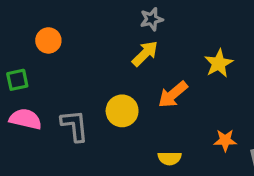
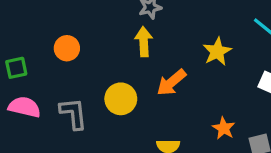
orange circle: (48, 40) -> (67, 48), moved
yellow arrow: (145, 54) -> (144, 42), turned -48
orange star: (225, 140) -> (224, 128), turned 30

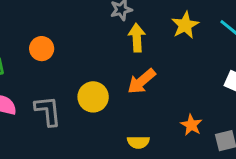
yellow arrow: (144, 42) -> (137, 38), moved
yellow star: (217, 51) -> (185, 25), moved

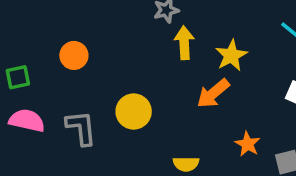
yellow star: (185, 25) -> (231, 55), moved
orange arrow: (141, 81) -> (213, 93), moved

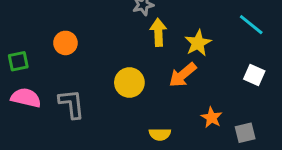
yellow circle: (134, 112) -> (129, 83), moved

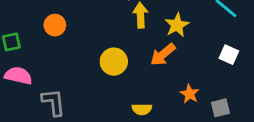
gray L-shape: (72, 104) -> (53, 102), moved

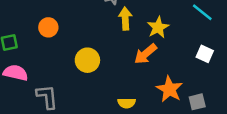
yellow circle: (114, 62) -> (87, 60), moved
orange star: (190, 94) -> (169, 89), size x1.5

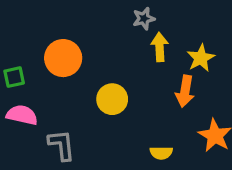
orange circle: (48, 27) -> (63, 58), size x1.5
orange arrow: (145, 54) -> (185, 91), turned -40

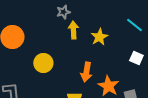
orange arrow: (185, 91) -> (86, 72), moved

